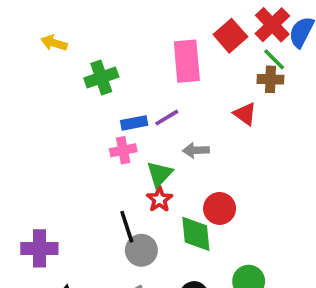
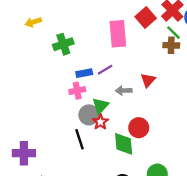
yellow arrow: (54, 43) -> (33, 22), turned -35
red triangle: (245, 114) -> (148, 80), moved, turned 35
gray circle: (141, 250) -> (89, 115), moved

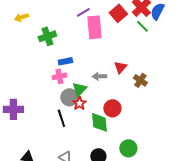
brown cross: (171, 45) -> (140, 80), moved, turned 32
purple line: (105, 70) -> (83, 12), moved
purple cross: (24, 153) -> (13, 109), moved

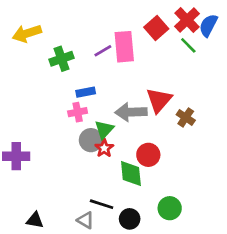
purple line: (83, 12) -> (103, 51), moved
yellow arrow: (21, 17) -> (27, 33), size x1.5
red triangle: (120, 67) -> (159, 100), size x1.5
gray arrow: (99, 76) -> (131, 112), size x1.6
black line: (61, 118) -> (102, 204), moved, turned -54

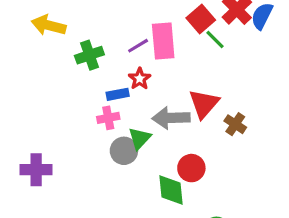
yellow arrow: (27, 33) -> (49, 25), turned 32
green line: (188, 45) -> (215, 39), moved
red star: (104, 148) -> (140, 79), moved

